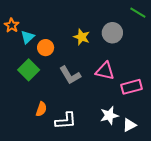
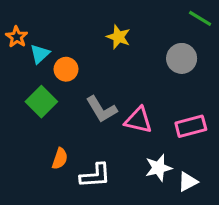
gray circle: (112, 33) -> (182, 58), moved
yellow star: (82, 37) -> (118, 37), moved
pink triangle: (105, 71) -> (138, 120), moved

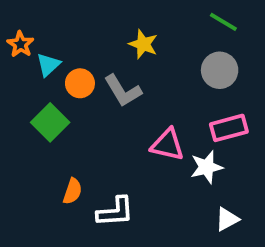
green line: (200, 18) -> (223, 22), moved
gray L-shape: (101, 109) -> (123, 91), moved
pink rectangle: (191, 126) -> (229, 128), moved
white star: (158, 168) -> (207, 167), moved

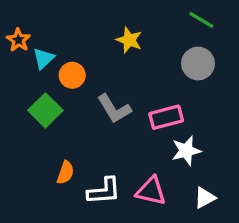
gray L-shape: (123, 91) -> (114, 109), moved
pink rectangle: (229, 128) -> (166, 117), moved
pink triangle: (167, 145) -> (151, 191), moved

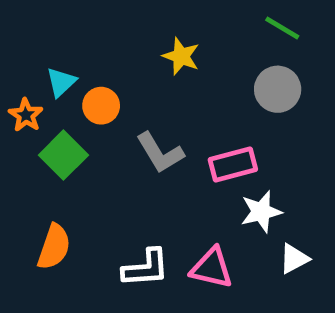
orange star: (18, 40) -> (26, 115), moved
orange semicircle: (65, 173) -> (54, 247), moved, size x1.4
white triangle: (205, 198) -> (294, 259), moved

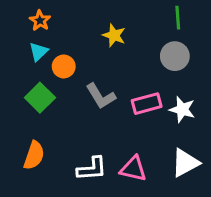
green line: (282, 28) -> (178, 18), turned 55
orange star: (26, 115) -> (40, 21), moved
white star: (261, 212) -> (182, 109), moved, turned 30
white triangle: (294, 259) -> (185, 163), size x1.5

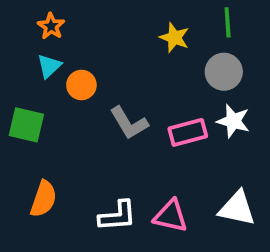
yellow star: (114, 35) -> (174, 38), moved
green square: (40, 98) -> (26, 125), moved, turned -32
white star: (182, 109) -> (233, 121), moved
white triangle: (185, 163) -> (237, 208), turned 40

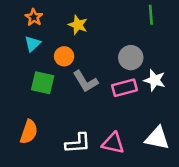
yellow star: (174, 38) -> (78, 25), moved
gray circle: (224, 72) -> (131, 58), moved
orange circle: (81, 85) -> (64, 56), moved
green square: (26, 125) -> (43, 83), moved

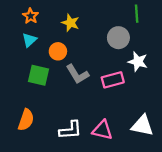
gray circle: (131, 58) -> (118, 38), moved
white star: (155, 80) -> (138, 62), moved

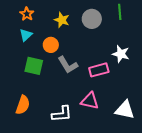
gray circle: (118, 38) -> (92, 19), moved
pink triangle: (102, 130) -> (90, 101), moved

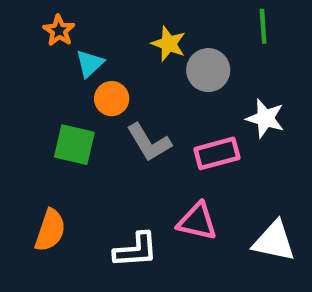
gray circle: (92, 19) -> (208, 70), moved
yellow star: (62, 20) -> (169, 44), moved
cyan triangle: (26, 35) -> (90, 63), moved

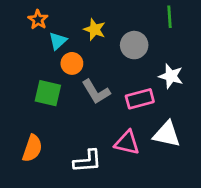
yellow star: (169, 44) -> (95, 30), moved
white triangle: (274, 241) -> (167, 134), moved

